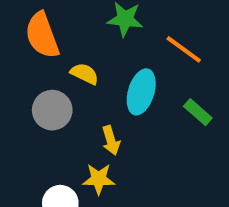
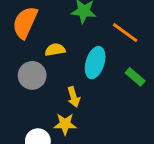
orange semicircle: (42, 35) -> (25, 23), turned 44
yellow semicircle: (85, 74) -> (55, 50), turned -36

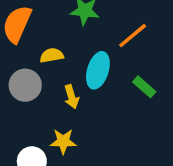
orange line: (125, 33) -> (133, 36), turned -76
yellow arrow: (74, 97) -> (71, 97), moved

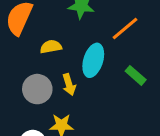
gray circle: (25, 85) -> (37, 89), moved

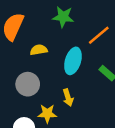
yellow arrow: (69, 85) -> (68, 98), moved

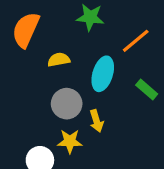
gray circle: (28, 84) -> (67, 104), moved

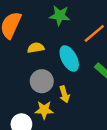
cyan ellipse: (103, 74) -> (69, 59), turned -45

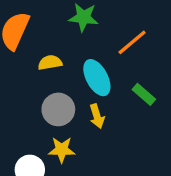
yellow arrow: (64, 94) -> (97, 116), moved

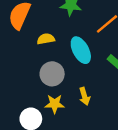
yellow arrow: (97, 116) -> (85, 96), moved

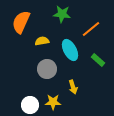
yellow star: (55, 104) -> (53, 102), moved

